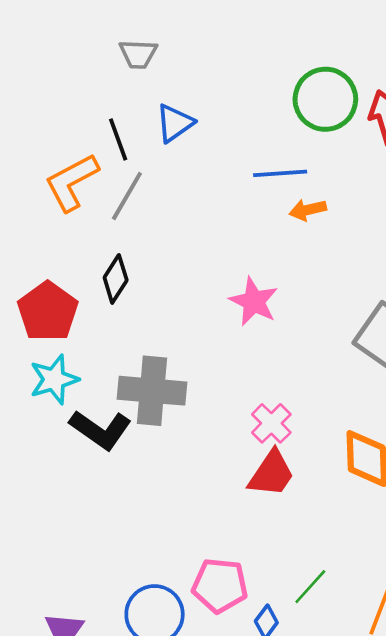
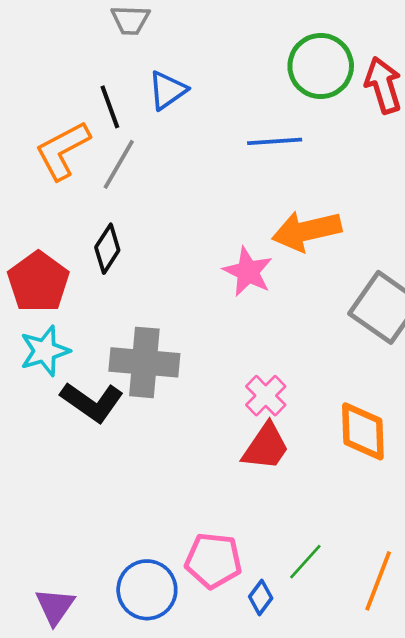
orange arrow: (308, 210) -> (307, 231), moved, size x1.8

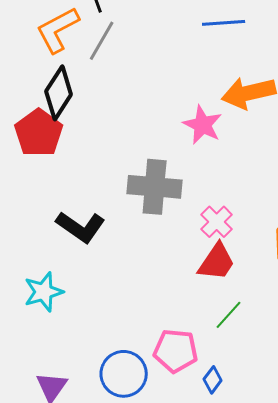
black diamond: (107, 249) -> (59, 93), moved, size x1.4
cyan star: (45, 351) -> (44, 292), moved
gray cross: (144, 362) -> (155, 187), moved
green line: (305, 562) -> (229, 315), moved

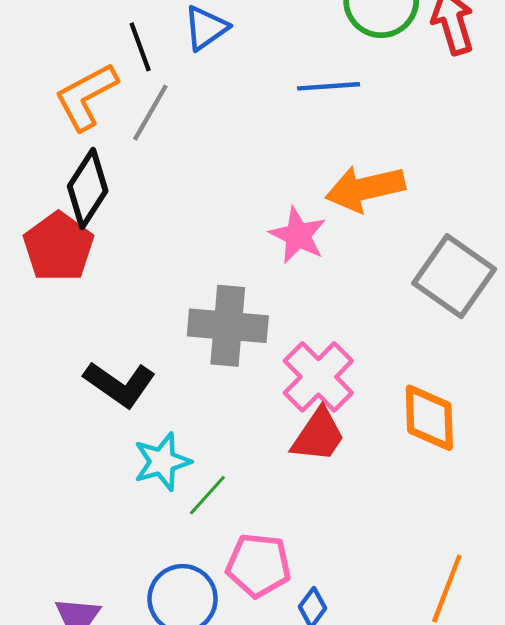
pink cross: (217, 222) -> (318, 377), size x1.5
cyan star: (44, 292) -> (162, 462), moved
green line: (229, 315) -> (207, 495), moved

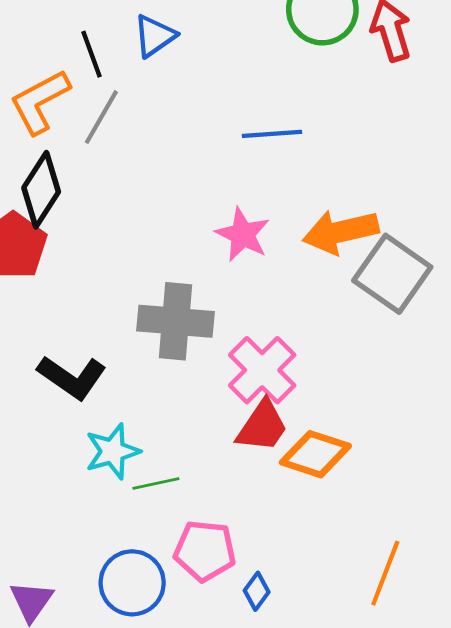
blue line: (329, 86) -> (272, 134), moved
orange arrow: (365, 189) -> (341, 232), moved
orange diamond: (429, 418) -> (315, 454), moved, turned -70
green line: (207, 495) -> (156, 484), turned 36

